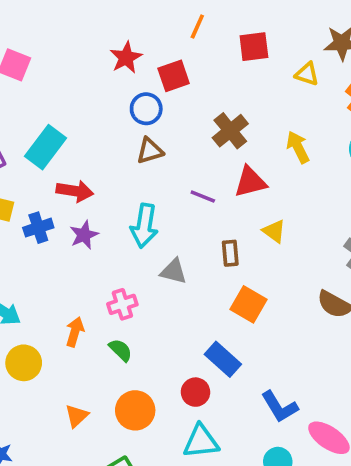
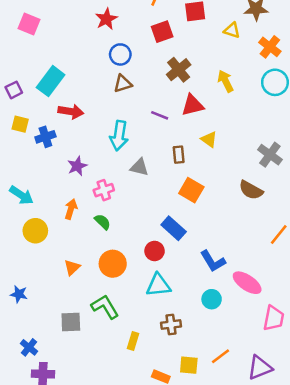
red square: (174, 76) -> (162, 32), moved
purple star: (84, 235) -> (77, 166), moved

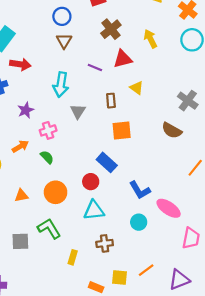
brown triangle: (123, 84) -> (64, 41), turned -42
gray triangle: (139, 167) -> (78, 111), turned 49
orange square: (191, 190) -> (122, 130), turned -36
orange arrow: (71, 209) -> (20, 146), turned 42
orange triangle: (72, 267) -> (21, 195), turned 32

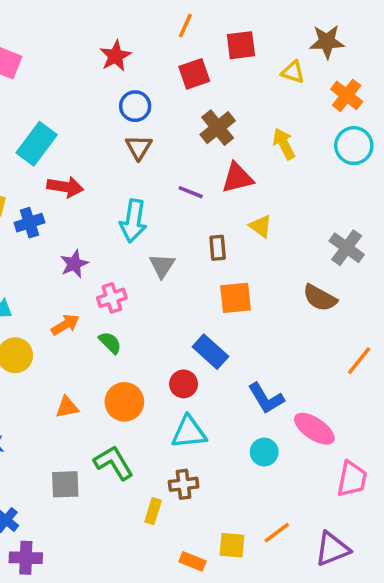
brown cross: (105, 243) -> (184, 484), moved

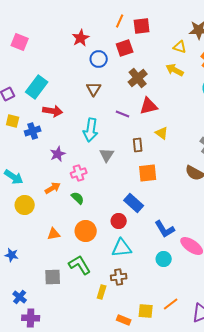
red square: (241, 45) -> (142, 26), moved
blue circle: (135, 106) -> (99, 59), moved
yellow arrow: (284, 144) -> (175, 70), moved, turned -36

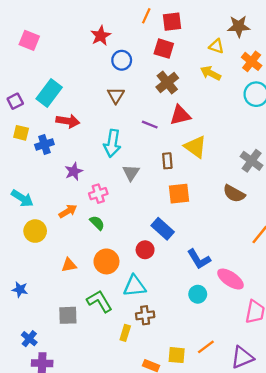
red square: (125, 48) -> (164, 49), moved, turned 36
yellow triangle: (162, 133) -> (195, 147), size x1.5
cyan triangle: (122, 248) -> (135, 286), moved

